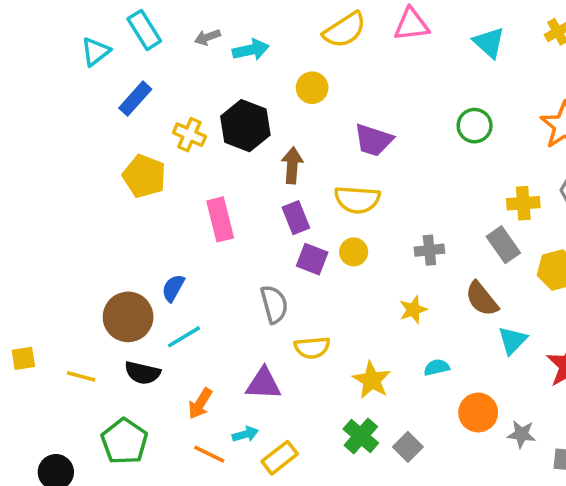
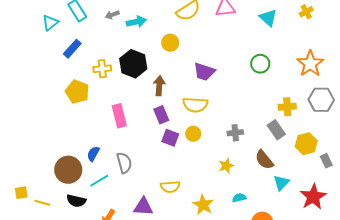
yellow cross: (189, 135) -> (102, 69), turned -30
gray semicircle: (274, 304) -> (124, 163), moved
yellow square: (23, 358) -> (21, 193), moved

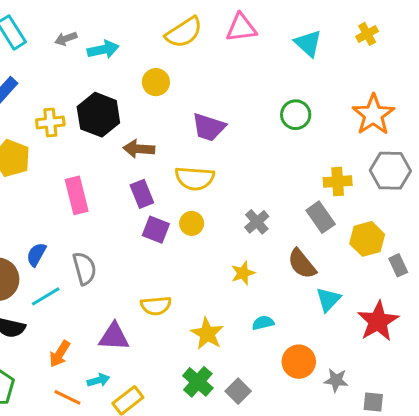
brown arrow: (159, 86) -> (139, 149), turned -90
gray cross: (235, 133) -> (257, 222), turned -35

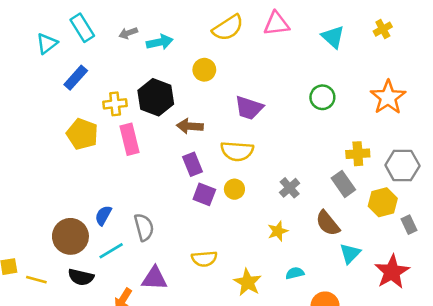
gray hexagon: (390, 171) -> (402, 166), moved
pink rectangle: (77, 195) -> (129, 139), moved
purple triangle: (114, 337) -> (154, 278), moved

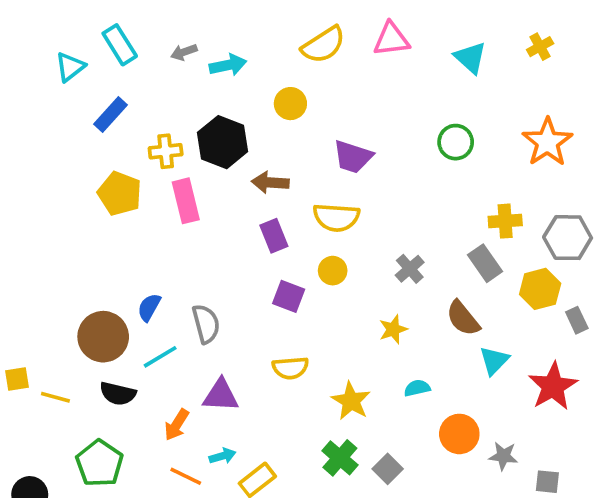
purple square: (204, 194) -> (289, 296), moved

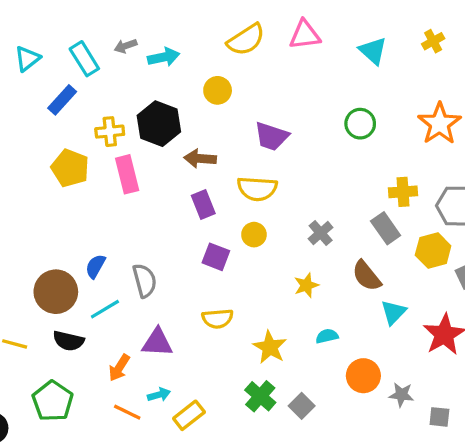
cyan rectangle: (120, 45) -> (84, 59), moved

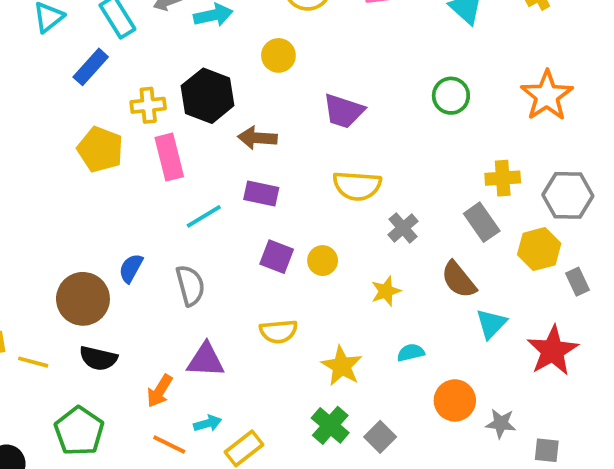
yellow semicircle: (257, 189) -> (357, 186), moved
purple rectangle: (203, 204) -> (261, 193), turned -56
yellow circle: (254, 235) -> (323, 261), moved
cyan line: (105, 309) -> (204, 216), moved

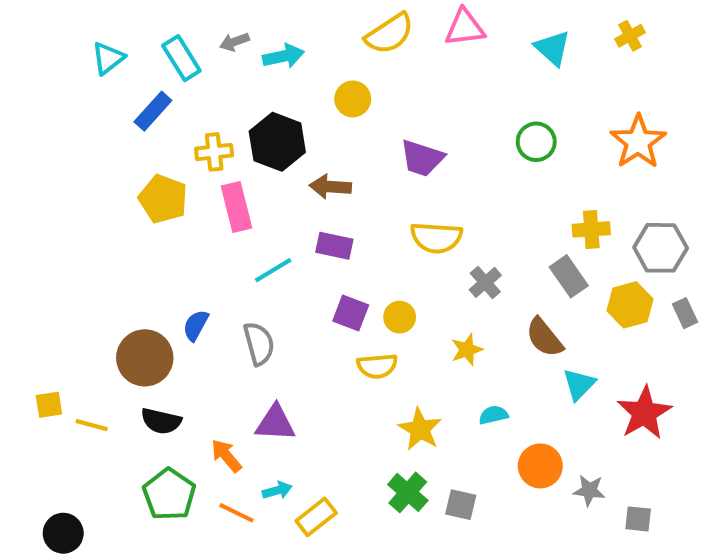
gray rectangle: (577, 282) -> (685, 313), moved
yellow semicircle: (278, 331) -> (377, 366), moved
orange arrow: (160, 391) -> (226, 456), turned 108
green pentagon: (79, 431) -> (169, 494), moved
gray square: (380, 437) -> (461, 505), turned -32

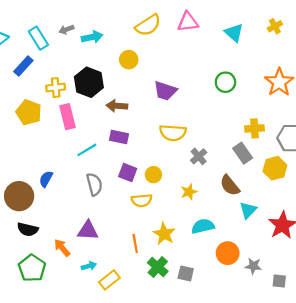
gray semicircle: (259, 344) -> (94, 184), moved
cyan semicircle: (493, 415) -> (203, 226), size x1.5
orange line: (237, 513) -> (135, 243), moved, turned 54

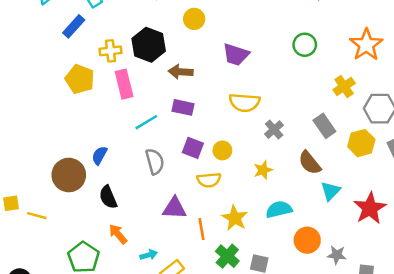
yellow cross: (254, 128) -> (344, 87), moved, turned -30
black semicircle: (28, 229) -> (108, 197), moved, turned 54
purple triangle: (88, 231) -> (174, 208), moved

